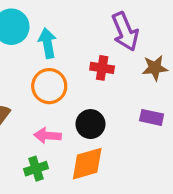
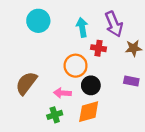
cyan arrow: (48, 43) -> (82, 27), moved
orange circle: (49, 86) -> (76, 66), moved

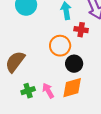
pink arrow: (62, 93) -> (48, 91), moved, turned 56
green cross: (55, 115) -> (28, 91), moved

